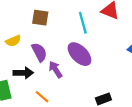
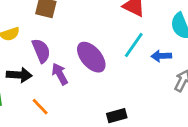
cyan line: (83, 23) -> (134, 45), moved, turned 45

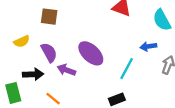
cyan line: (134, 45) -> (127, 69), moved
purple arrow: (60, 74) -> (66, 70), turned -36

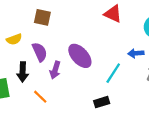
purple arrow: (66, 70) -> (55, 70), turned -96
black arrow: (33, 74) -> (23, 72), turned 90

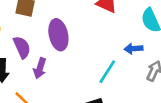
purple ellipse: (80, 56) -> (58, 35), moved, turned 30

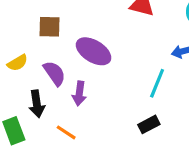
purple ellipse: (58, 35) -> (94, 51), turned -36

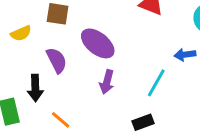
yellow semicircle: (17, 63) -> (21, 33), moved
purple arrow: (79, 93) -> (107, 82), moved

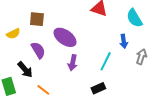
blue arrow: (185, 55) -> (124, 41), turned -88
black arrow: (35, 88) -> (25, 70), turned -36

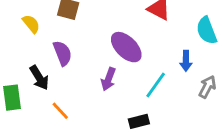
yellow semicircle: (13, 34) -> (31, 24), turned -112
purple ellipse: (65, 37) -> (126, 47), moved

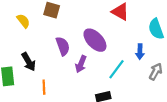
purple semicircle: (62, 53) -> (63, 46), moved
orange line: (60, 111) -> (44, 87), turned 40

